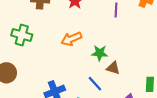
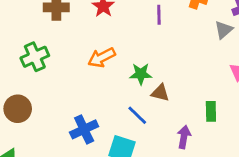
green cross: (22, 35) -> (35, 57), turned -36

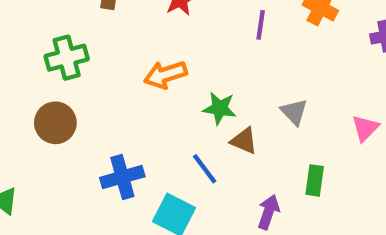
gray triangle: (224, 30) -> (294, 112), moved, turned -42
brown circle: (18, 109) -> (55, 123), moved

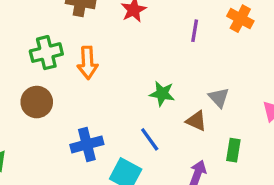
orange arrow: (165, 75) -> (88, 63), moved, turned -76
brown triangle: (244, 141) -> (196, 121), moved

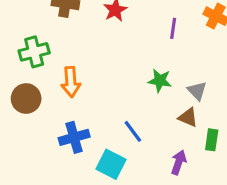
orange arrow: (88, 63) -> (71, 82), moved
green star: (162, 94) -> (160, 81), moved
brown triangle: (196, 121) -> (188, 117), moved

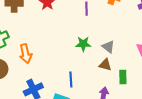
blue line: (133, 131) -> (71, 79), turned 42

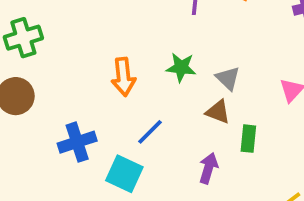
orange arrow: (26, 54) -> (123, 77), moved
blue line: (71, 79) -> (150, 132), turned 42

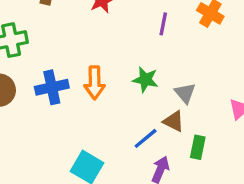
blue line: (150, 132) -> (146, 138), moved
blue cross: (77, 142) -> (52, 87), moved

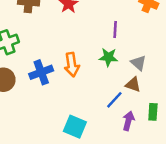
purple line: (163, 24) -> (115, 29), moved
green rectangle: (198, 147) -> (153, 112), moved

